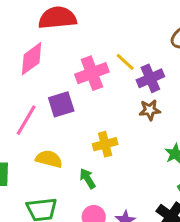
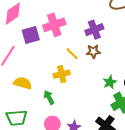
yellow line: (125, 62) -> (72, 54), moved
purple square: (61, 104) -> (31, 35), moved

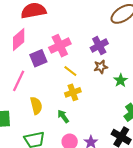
yellow line: (72, 54) -> (70, 71), moved
green star: (110, 82) -> (121, 80), moved
yellow semicircle: (23, 83) -> (36, 106), turned 66

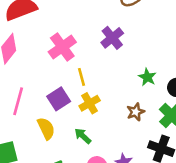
purple square: (38, 58) -> (59, 99), moved
brown star: (101, 67) -> (136, 112), moved
yellow line: (70, 71) -> (81, 77), turned 48

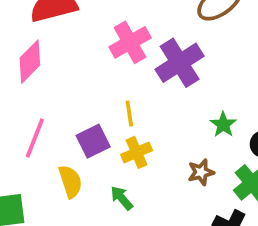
purple cross: (112, 38) -> (180, 63), size x1.4
pink cross: (62, 47) -> (130, 42), moved

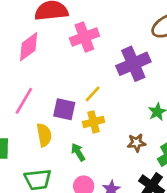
pink cross: (130, 42) -> (84, 37), moved
yellow line: (129, 113) -> (93, 94), turned 42
purple square: (93, 141) -> (64, 109), turned 30

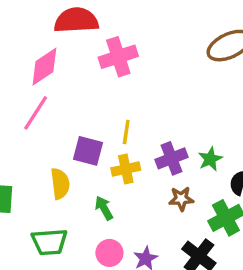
purple cross: (133, 64) -> (172, 158), moved, size x0.7
yellow line: (93, 94) -> (126, 132), turned -36
pink line: (24, 101) -> (36, 113), moved

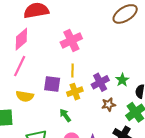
pink cross: (118, 57) -> (71, 40), moved
yellow semicircle: (60, 184) -> (25, 96), moved, turned 114

